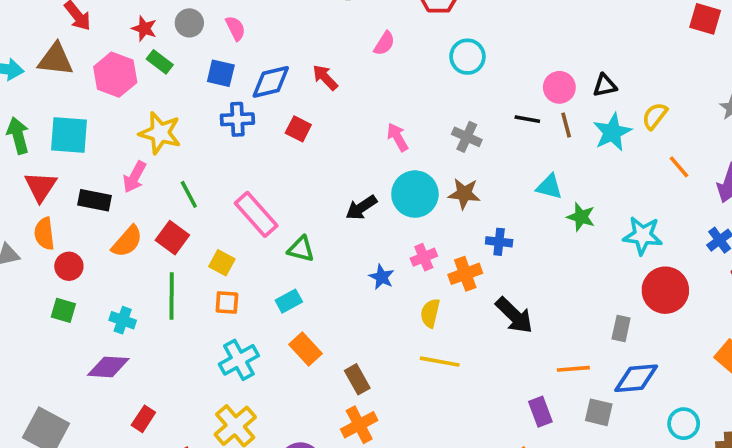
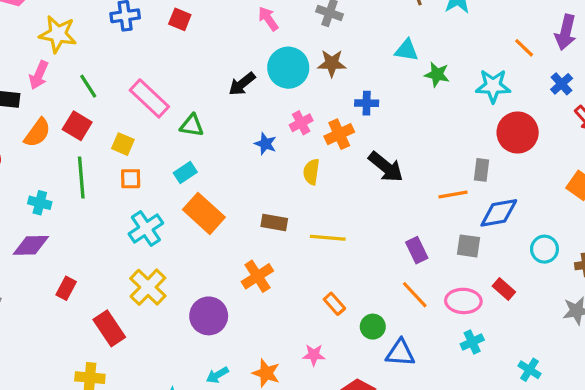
orange line: (679, 167) -> (524, 48), moved
orange rectangle: (305, 349) -> (204, 213), size x1.4
yellow line: (440, 362) -> (328, 238), moved
orange line: (573, 369) -> (453, 195), moved
brown rectangle: (357, 379) -> (274, 222), moved, turned -45

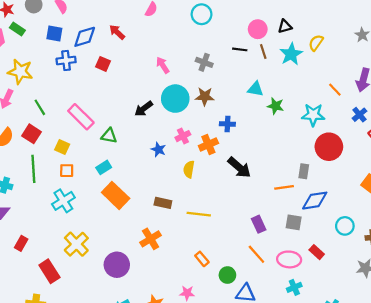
cyan cross: (146, 229) -> (63, 201), moved

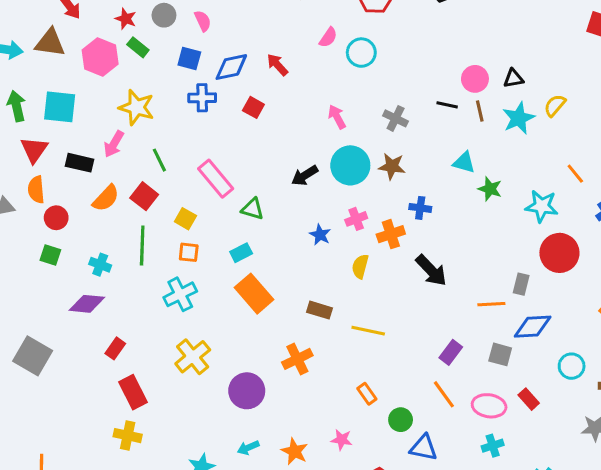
cyan circle: (202, 14) -> (361, 53), moved
purple rectangle: (259, 224) -> (451, 352), turned 56
red rectangle: (49, 271) -> (133, 392), moved

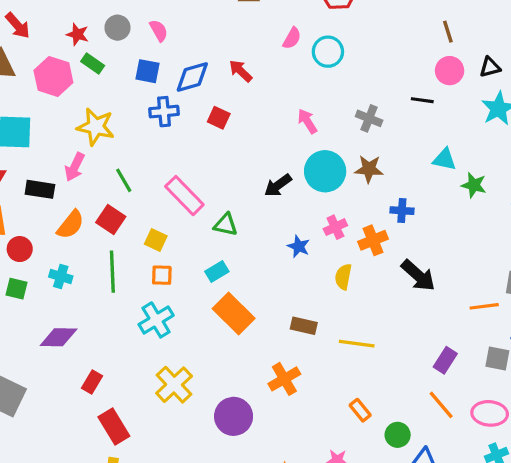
brown line: (480, 111) -> (448, 32), moved
cyan cross: (100, 265) -> (61, 277), moved

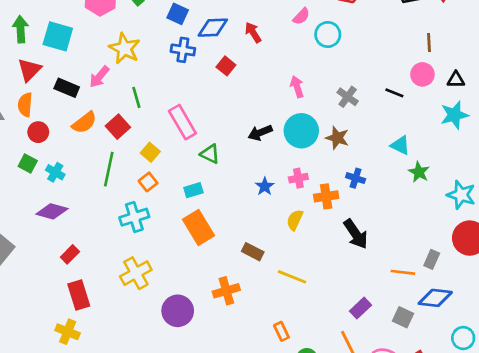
orange square: (162, 275) -> (148, 182), turned 36
cyan cross: (61, 277) -> (55, 172), moved

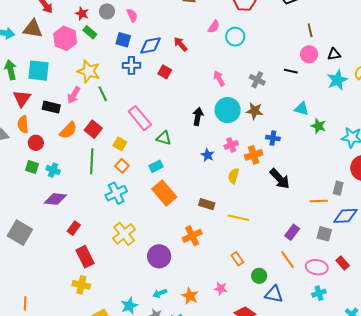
green line: (136, 97) -> (103, 94), moved
black arrow: (260, 133) -> (198, 116), turned 132

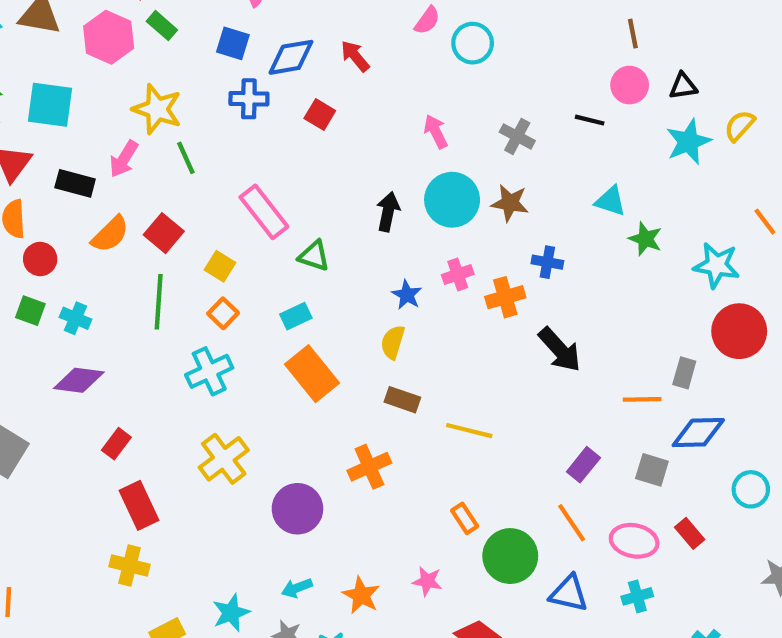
yellow semicircle: (234, 176) -> (393, 342), moved
green circle: (259, 276) -> (510, 556), size x1.6
blue triangle: (274, 294) -> (569, 593), moved

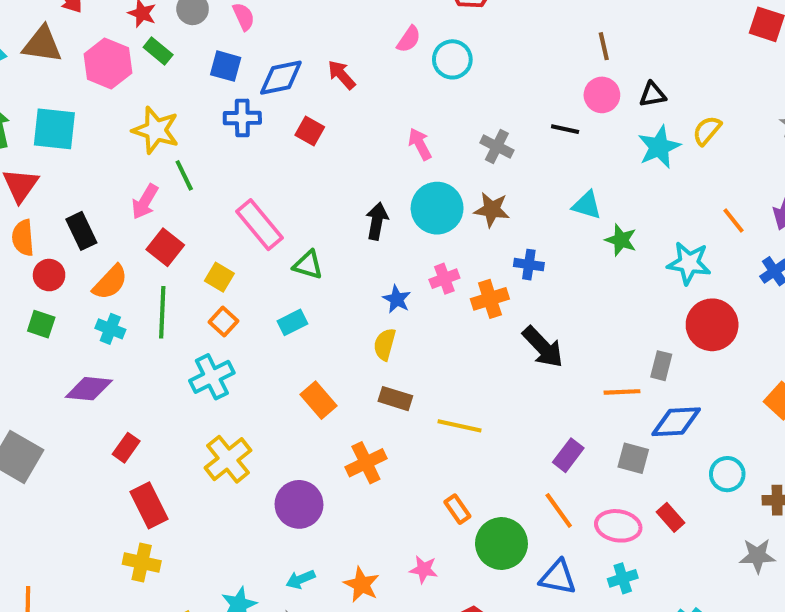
pink arrow: (124, 159) -> (145, 202), moved
black rectangle: (75, 183) -> (81, 231), moved, turned 51
orange semicircle: (110, 234) -> (110, 282), moved
cyan cross: (75, 318) -> (110, 329), moved
orange rectangle: (312, 374) -> (318, 400), moved, size x0.7

